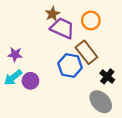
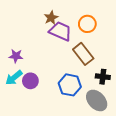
blue hexagon: (70, 65) -> (70, 85), moved
black cross: (107, 76) -> (103, 77), turned -32

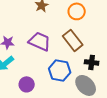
purple trapezoid: (60, 31) -> (40, 41), moved
purple circle: (30, 81) -> (27, 84), moved

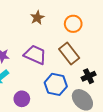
black cross: (92, 62) -> (89, 76), turned -32

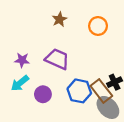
brown rectangle: (69, 54) -> (101, 91), moved
purple circle: (22, 99) -> (43, 94), moved

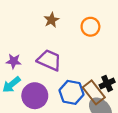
purple circle: (43, 94) -> (35, 96), size x1.5

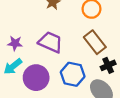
brown rectangle: (94, 92) -> (95, 42), moved

